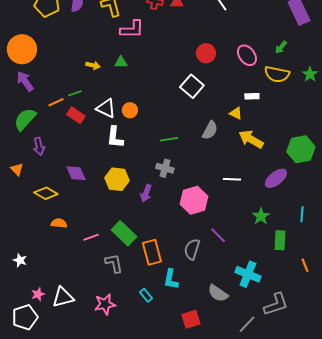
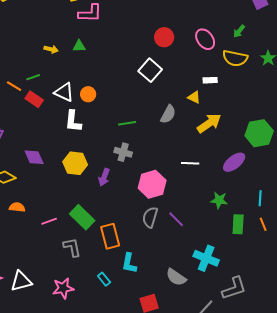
orange line: (56, 102) -> (14, 86), turned 56
yellow arrow: (251, 139) -> (209, 123), turned 115
green star: (261, 216) -> (219, 200), turned -30
gray semicircle: (192, 249) -> (150, 217), moved
orange line: (305, 265) -> (263, 224), moved

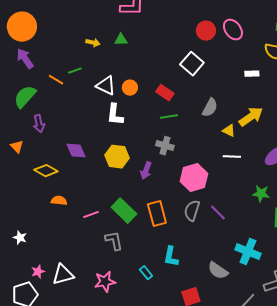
pink ellipse: (205, 39) -> (233, 30), moved
yellow triangle: (194, 97) -> (229, 131), moved
red rectangle: (34, 99) -> (165, 93), moved
orange rectangle: (110, 236) -> (157, 214), moved

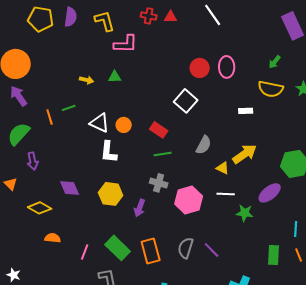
pink ellipse: (233, 30) -> (227, 67), turned 35
orange line: (56, 80) -> (50, 117), turned 42
pink hexagon: (194, 178) -> (189, 200), moved
green star: (261, 194) -> (245, 213), moved
pink line: (91, 215) -> (85, 252), turned -49

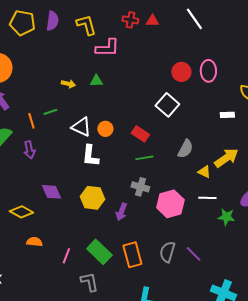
purple arrow: (33, 161) -> (29, 150), moved

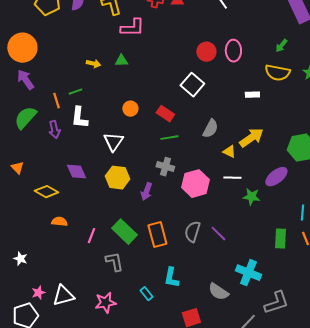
white triangle: (81, 127) -> (113, 142), moved, turned 40
white L-shape: (90, 156) -> (79, 118), moved

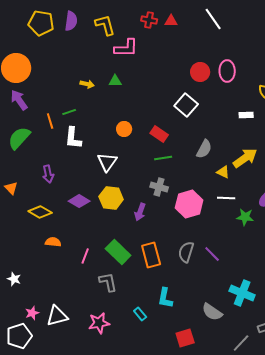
purple arrow: (54, 130) -> (48, 174), moved
purple diamond: (76, 172) -> (79, 201), moved, turned -35

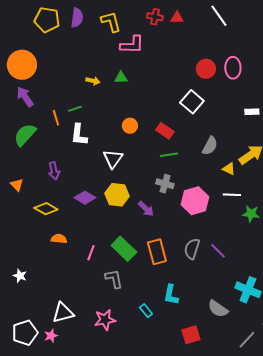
purple arrow: (140, 212) -> (146, 209), turned -66
pink star: (32, 313) -> (51, 336), moved

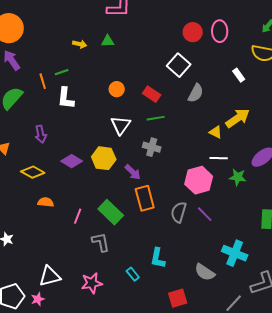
white rectangle: (252, 112) -> (239, 75), turned 56
gray semicircle: (210, 146) -> (196, 93), moved
white triangle: (113, 159) -> (121, 125), moved
pink hexagon: (195, 201) -> (199, 180), moved
orange rectangle: (157, 252) -> (145, 198), moved

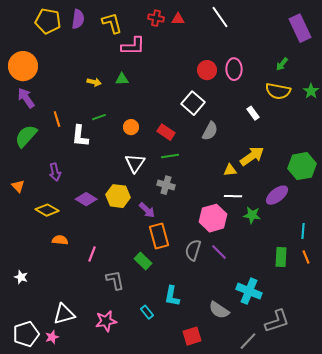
green line: (62, 72) -> (99, 117), moved
yellow triangle: (216, 132) -> (230, 170), turned -32
green rectangle: (111, 212) -> (143, 261), moved, size x0.7

